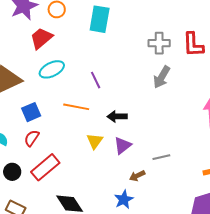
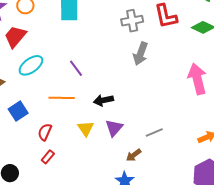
red semicircle: (32, 138) -> (45, 132), moved
red rectangle: (45, 167) -> (48, 157), moved, size x0.5

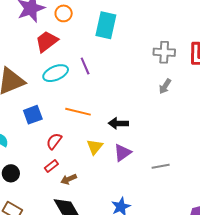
gray arrow: (141, 54) -> (165, 86), size x0.7
purple line: (76, 68) -> (85, 66), moved
brown arrow: (134, 155) -> (69, 179), moved

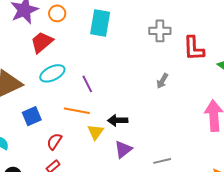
gray cross: (164, 52) -> (160, 31), moved
purple line: (85, 66) -> (87, 84), moved
yellow triangle: (95, 147) -> (96, 132), moved

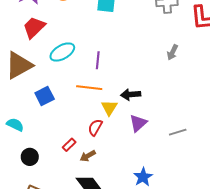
red trapezoid: (42, 42) -> (34, 27), moved
purple line: (87, 84) -> (98, 60), turned 36
red semicircle: (54, 141) -> (95, 127), moved

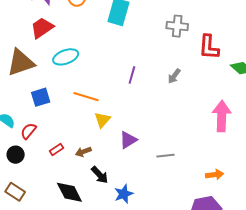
purple line: (98, 60) -> (132, 75), moved
black arrow: (131, 94) -> (100, 175), moved, turned -138
red semicircle: (95, 127) -> (28, 131), moved
brown arrow: (88, 156) -> (83, 152), moved

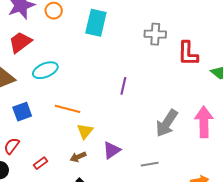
purple line: (132, 75) -> (123, 86), moved
gray arrow: (174, 76) -> (167, 123), moved, size x1.8
brown arrow: (83, 152) -> (78, 157), moved

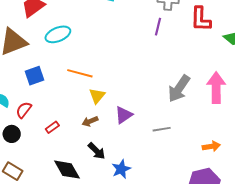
purple line: (123, 86) -> (158, 27), moved

